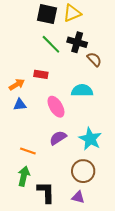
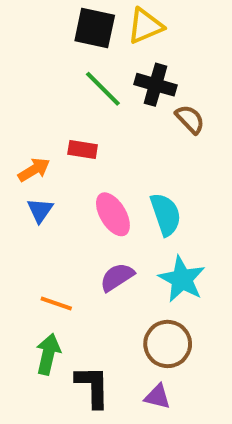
cyan semicircle: (82, 91) -> (166, 214), moved, turned 70
blue triangle: (20, 105) -> (40, 210), turned -48

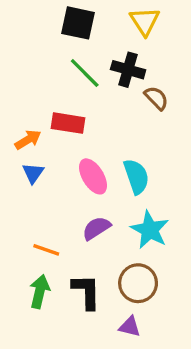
yellow triangle: (145, 26) -> (145, 21), moved, turned -40
red rectangle: (83, 150) -> (68, 123), size x1.4
black L-shape: (93, 387) -> (86, 292), moved

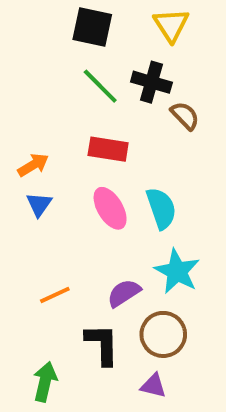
red rectangle: (68, 123) -> (108, 149), moved
purple semicircle: (96, 228) -> (124, 293), moved
orange line: (46, 250) -> (55, 295), turned -44
green arrow: (40, 292) -> (45, 382), moved

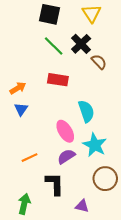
black cross: (151, 82) -> (81, 44), turned 30
pink ellipse: (110, 208) -> (65, 131), moved
brown circle: (163, 334) -> (105, 179), moved

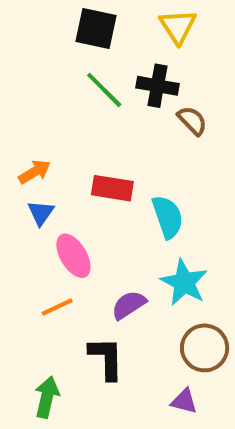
black cross: (81, 44) -> (157, 86), turned -36
red rectangle: (58, 80) -> (112, 188), moved
pink ellipse: (65, 131) -> (73, 256), moved
purple triangle: (82, 206) -> (184, 401), moved

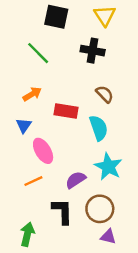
green line: (104, 90) -> (38, 53), moved
brown semicircle: (192, 121) -> (105, 94), moved
orange arrow: (35, 172) -> (32, 94), moved
brown circle: (205, 348) -> (100, 209), moved

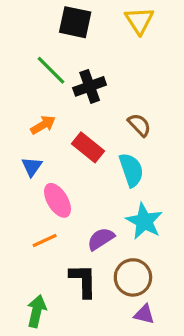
black cross: (93, 51) -> (90, 86), moved, turned -30
red rectangle: (66, 111) -> (88, 147), turned 30

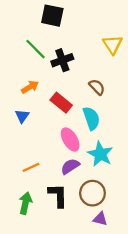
yellow triangle: (139, 21) -> (113, 45), moved
pink ellipse: (57, 200) -> (70, 140), moved
green arrow: (37, 311) -> (25, 203), moved

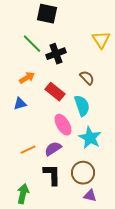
blue triangle: (22, 116) -> (20, 104), turned 40
purple semicircle: (70, 166) -> (53, 149), moved
green arrow: (25, 203) -> (23, 194), moved

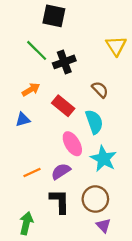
purple triangle: (90, 196) -> (103, 225), turned 32

